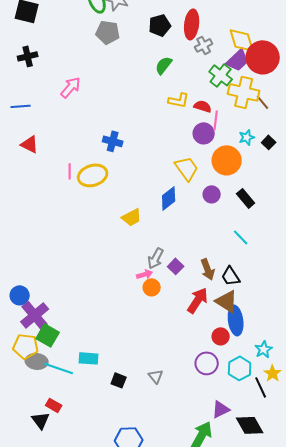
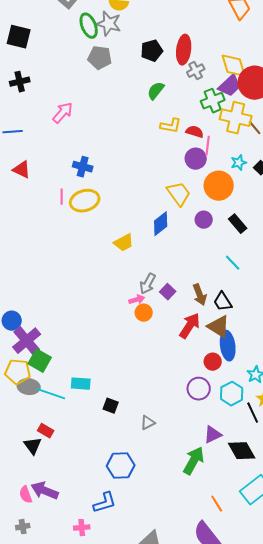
green cross: (221, 75) -> (213, 101), turned 30
blue cross: (113, 141) -> (83, 167), moved
gray triangle: (156, 376) -> (148, 423), moved, turned 42

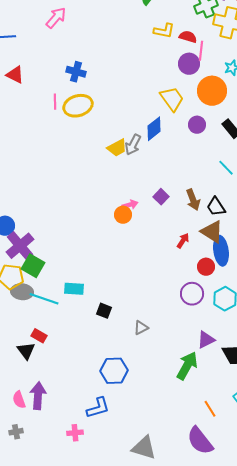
gray arrow: (148, 284) -> (133, 145), moved
orange circle: (144, 313) -> (123, 215), moved
red arrow: (190, 326) -> (183, 241), moved, size x0.6
purple arrow: (45, 491) -> (38, 396), turned 72

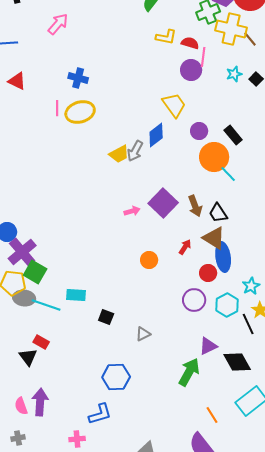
orange circle: (212, 91) -> (214, 157), moved
purple square: (161, 197) -> (163, 203), size x1.8
orange circle: (123, 215) -> (149, 260), moved

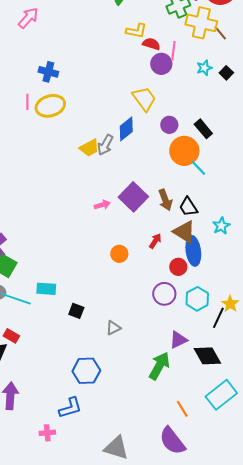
red semicircle: (190, 43) -> (151, 44), moved
cyan star: (251, 286) -> (221, 226), moved
black line: (248, 324) -> (218, 318), turned 50

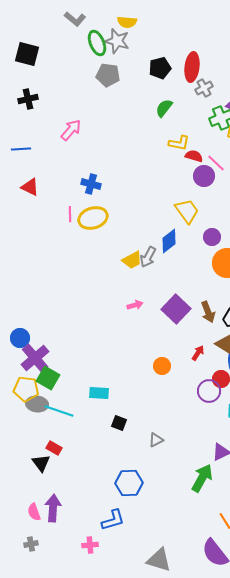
pink line: (173, 51) -> (216, 163), turned -54
pink arrow: (102, 205) -> (135, 305), moved
cyan rectangle: (46, 289) -> (99, 393), moved
purple circle: (164, 294) -> (209, 391), moved

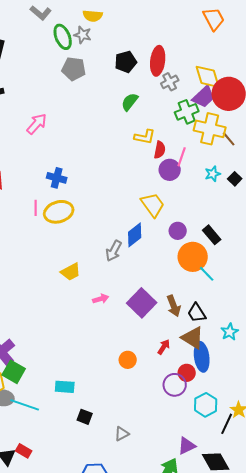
gray star: (117, 41) -> (83, 35), size x0.7
red semicircle: (194, 156) -> (160, 150), turned 84
pink line: (216, 163) -> (182, 157), turned 66
yellow trapezoid: (132, 260) -> (71, 272), moved
red rectangle: (54, 448) -> (24, 451), moved

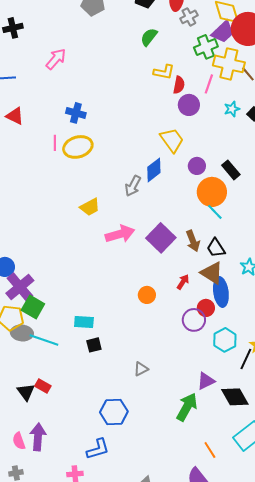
pink line: (182, 157) -> (209, 84), moved
cyan line: (207, 274) -> (215, 212), moved
pink arrow: (101, 299) -> (120, 234), size x1.8
black square: (85, 417) -> (94, 345), moved, turned -35

